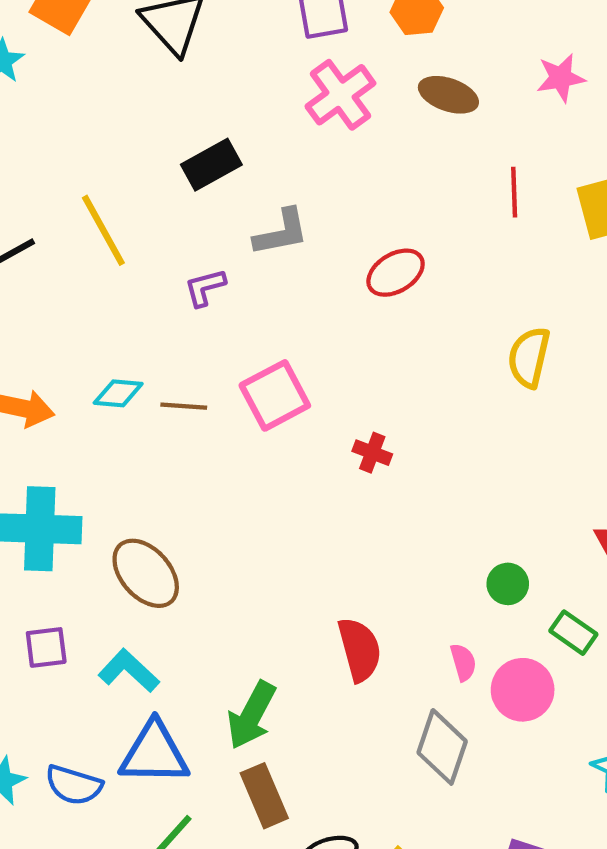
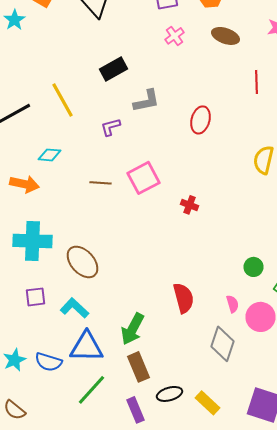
pink cross: (340, 95) -> (174, 36), size x0.6
red ellipse: (396, 273) -> (200, 120), turned -44
cyan diamond: (118, 393) -> (50, 155), moved

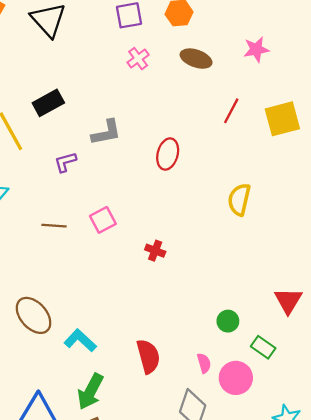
black rectangle: (114, 69) -> (48, 103), moved
red line: (256, 82) -> (231, 111), turned 30
pink square: (144, 178) -> (103, 220), size x0.7
cyan L-shape: (74, 308) -> (80, 340), moved

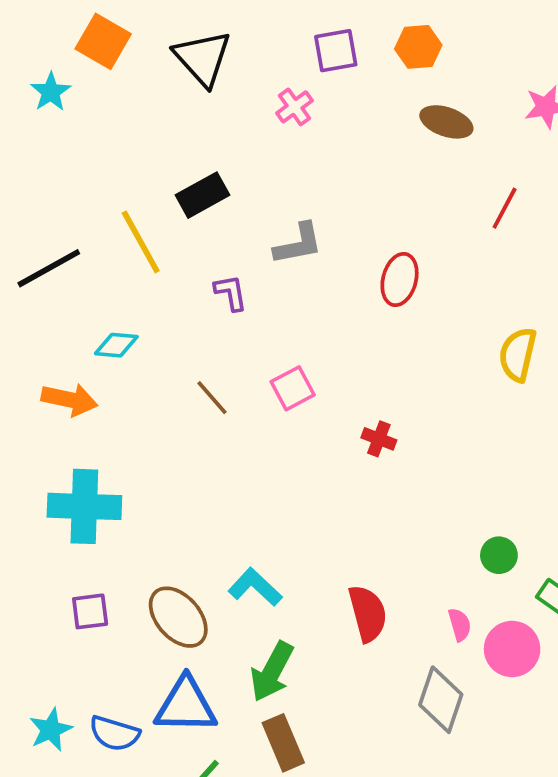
pink cross: (138, 59) -> (294, 107), moved
purple L-shape: (65, 162) -> (231, 293), turned 95
brown line: (54, 226) -> (212, 398), turned 45
brown ellipse: (34, 315) -> (178, 617), moved

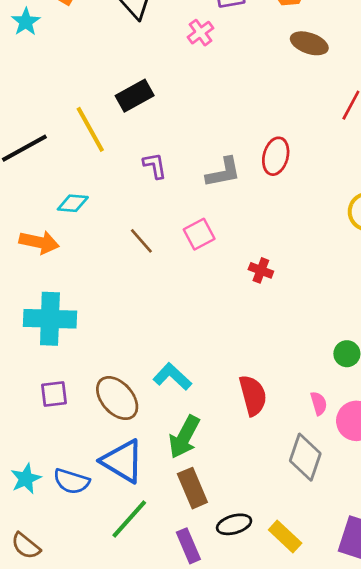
gray L-shape: (298, 244) -> (223, 172), moved
blue triangle: (186, 705) -> (123, 461), turned 30

